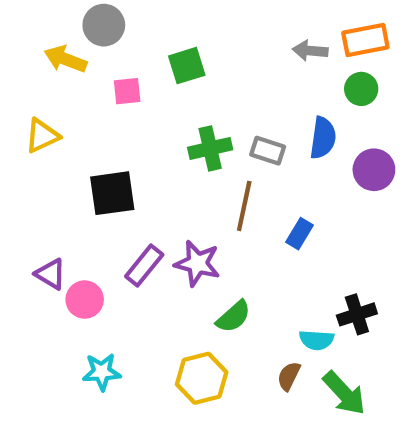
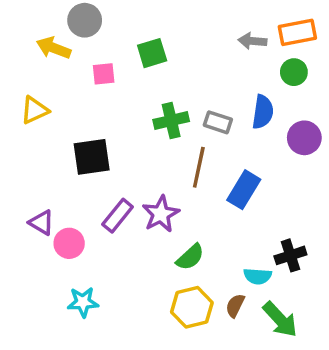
blue rectangle: (299, 234) -> (244, 190), size x1.5
purple star: (197, 263) -> (161, 214), turned 30
yellow hexagon: (202, 378) -> (192, 307), moved

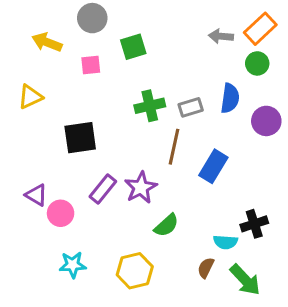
gray circle: (85, 20) -> (92, 18), moved
orange rectangle: (297, 32) -> (260, 29), turned -32
gray rectangle: (218, 122) -> (191, 107), turned -35
yellow hexagon: (192, 307) -> (135, 271), moved

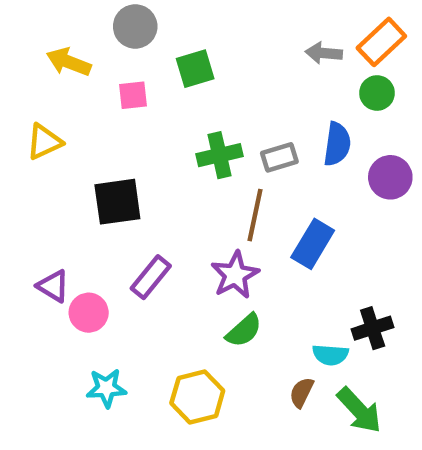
purple star: (141, 188) -> (235, 275), moved

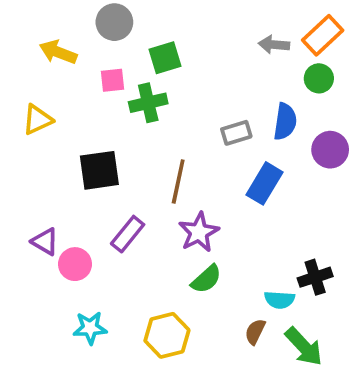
green cross: (219, 155) -> (148, 103), moved
brown line: (255, 215) -> (178, 182), moved
blue rectangle: (313, 244) -> (264, 183), moved

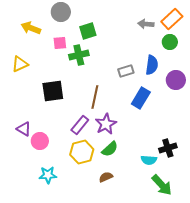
purple rectangle: (128, 234) -> (80, 125), moved
brown semicircle: (255, 332) -> (106, 177), moved, turned 40
yellow hexagon: (167, 335) -> (82, 152), moved

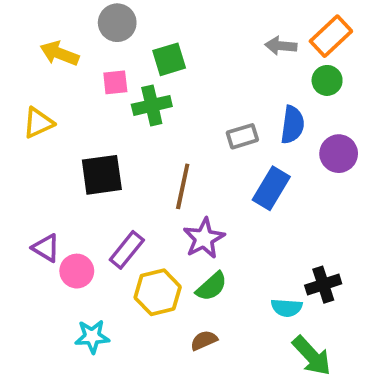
purple rectangle: (80, 125) -> (127, 250), moved

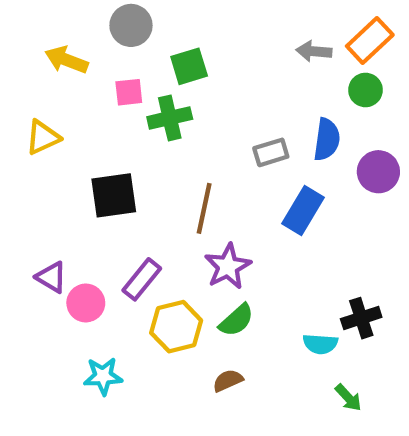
green arrow: (312, 356) -> (348, 398), size x0.6

